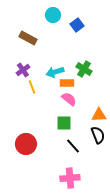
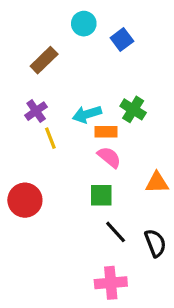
brown rectangle: (28, 38) -> (44, 60), turned -72
black semicircle: (98, 135) -> (155, 243), moved
red circle: (26, 144) -> (25, 200), moved

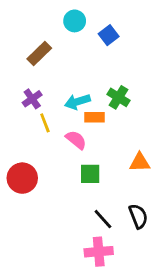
pink semicircle: (109, 157) -> (76, 140), moved
black line: (116, 232) -> (103, 219), moved

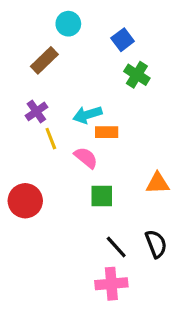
cyan circle: (75, 21) -> (68, 24), moved
green cross: (118, 97) -> (137, 75), moved

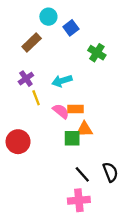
blue square: (123, 40) -> (71, 28), moved
orange rectangle: (107, 132) -> (75, 109), moved
orange triangle: (158, 183) -> (84, 129), moved

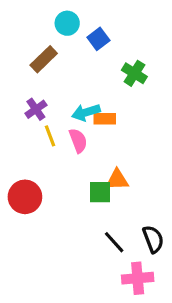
orange rectangle: (75, 109) -> (105, 119), moved
pink semicircle: (61, 111) -> (78, 141), moved, turned 30
pink cross: (79, 200) -> (138, 278), moved

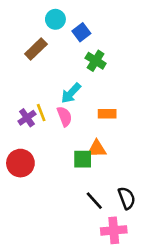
green cross: (134, 73) -> (96, 61), moved
purple cross: (36, 109) -> (27, 118), moved
cyan arrow: (86, 112) -> (71, 93), turned -30
orange rectangle: (105, 119) -> (107, 114), moved

